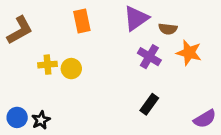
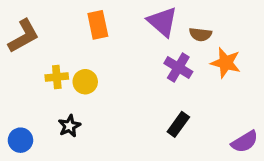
purple triangle: (136, 18) -> (163, 22), turned -44
black star: (41, 120) -> (69, 126), moved

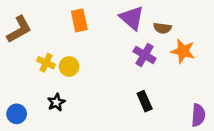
yellow cross: (57, 77) -> (46, 63), turned 30
black rectangle: (178, 124) -> (145, 101), turned -60
purple semicircle: (245, 142) -> (198, 115), turned -55

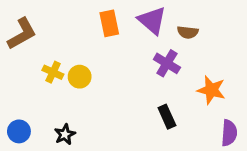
orange rectangle: (79, 20) -> (109, 23), moved
orange star: (183, 51) -> (211, 90), moved
black star: (56, 102) -> (65, 134), moved

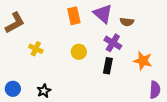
yellow circle: (80, 77) -> (79, 52), moved
black rectangle: (167, 117) -> (108, 66), moved, turned 35

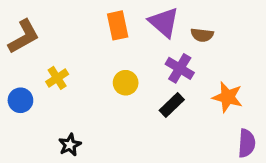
yellow cross: (36, 49) -> (57, 78), turned 32
black rectangle: (108, 66) -> (172, 105), turned 35
blue circle: (13, 89) -> (20, 100), moved

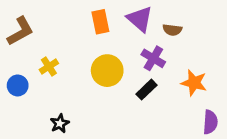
yellow circle: (126, 83) -> (107, 71), size x1.5

